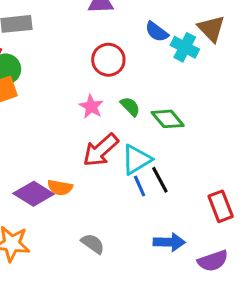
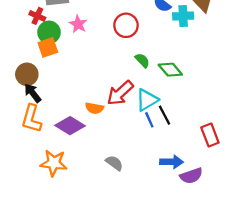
cyan cross: (185, 47) -> (183, 16), turned -30
pink star: (91, 107) -> (78, 24), moved
orange semicircle: (60, 188) -> (94, 108), moved
purple semicircle: (213, 261) -> (191, 176), moved

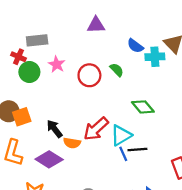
red circle: (126, 25) -> (89, 75), moved
orange square: (48, 47) -> (22, 117), moved
green semicircle: (142, 60) -> (117, 70), moved
black arrow: (33, 93) -> (54, 129), moved
black line: (164, 115) -> (137, 149), turned -66

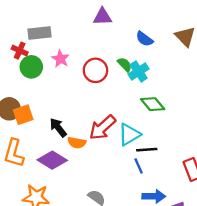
cyan cross: (155, 57) -> (139, 72), moved, turned -30
blue line: (123, 154) -> (139, 166), moved

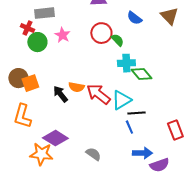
red circle: (95, 70) -> (101, 33), moved
cyan cross: (139, 72) -> (126, 63), moved, turned 30
red arrow: (102, 127) -> (98, 94), turned 80
orange semicircle: (77, 143) -> (76, 87), moved
purple diamond: (52, 160) -> (55, 138), moved

